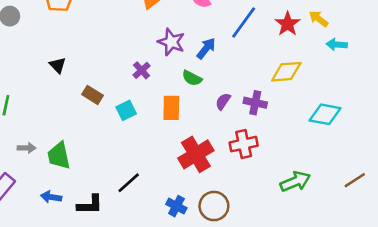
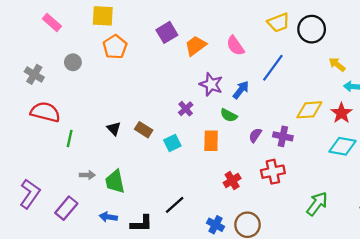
red star: (288, 24) -> (341, 113), moved
black triangle: (58, 65) -> (114, 129), moved
red cross: (196, 154) -> (232, 181), size x0.6
green arrow: (295, 181) -> (317, 204), turned -30

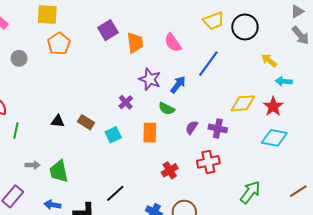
orange trapezoid: (196, 46) -> (135, 43), turned 120
black triangle: (114, 129) -> (58, 121), turned -40

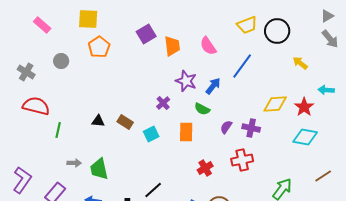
cyan arrow: (284, 81) -> (326, 90), moved
brown line: (298, 191) -> (323, 176), moved

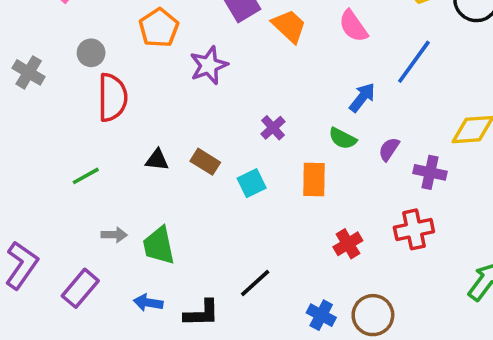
orange trapezoid: (172, 46) -> (289, 26), turned -40
purple star: (186, 81) -> (209, 65), moved, turned 30
red semicircle: (36, 106) -> (112, 97), moved, turned 76
purple semicircle: (226, 127) -> (389, 149), moved
green line: (58, 130) -> (86, 176), turned 49

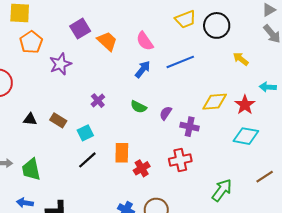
blue line: (414, 62) -> (180, 62), turned 32
blue arrow: (362, 97) -> (143, 69), moved
orange rectangle: (314, 180) -> (122, 153), moved
black line: (255, 283) -> (87, 160), moved

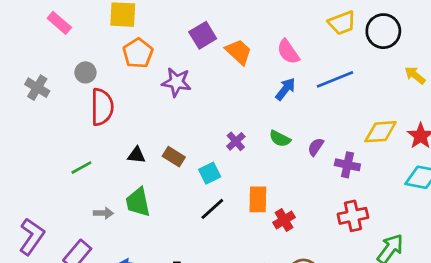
purple star: (60, 64) -> (176, 82), turned 30
purple cross: (98, 101) -> (236, 141), moved
red cross: (180, 160) -> (353, 216), moved
green trapezoid: (31, 169) -> (138, 202), moved

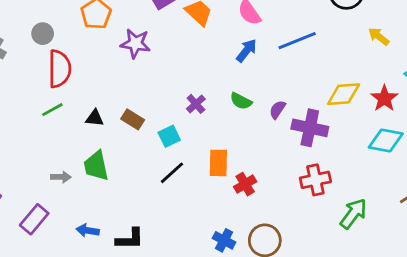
purple cross: (347, 165) -> (310, 128), size x1.4
green line: (81, 168) -> (52, 110), moved

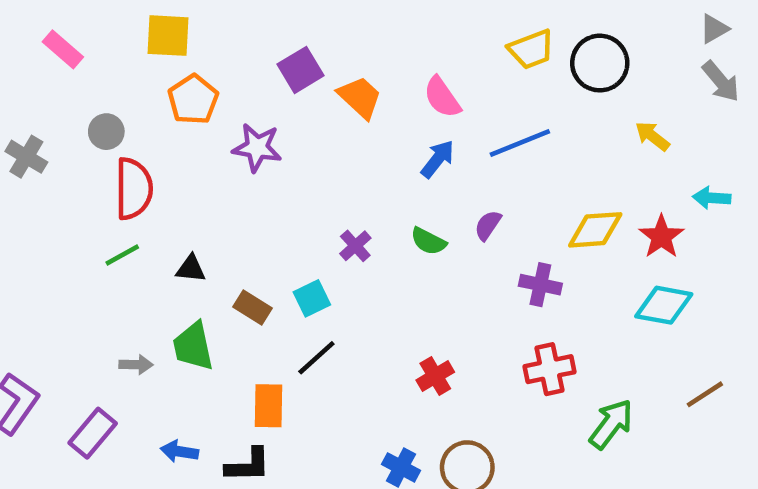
purple semicircle: (277, 110) -> (488, 225), moved
brown rectangle: (133, 119) -> (253, 307), moved
purple cross: (310, 128) -> (540, 285), size x0.7
orange rectangle: (218, 163) -> (268, 406), moved

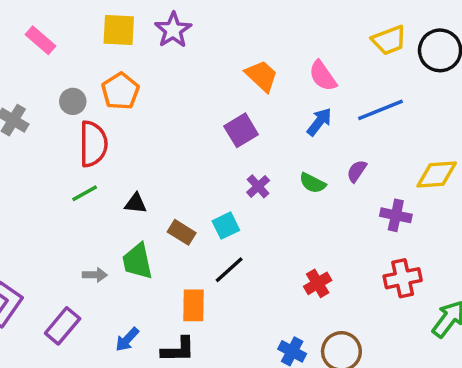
purple square: (300, 70) -> (241, 130), moved
orange pentagon: (193, 100) -> (120, 91), moved
purple star: (257, 148) -> (173, 30), moved, turned 30
blue arrow: (179, 451) -> (127, 339), turned -56

